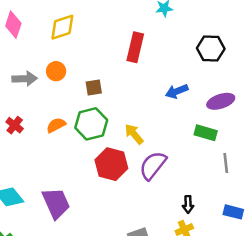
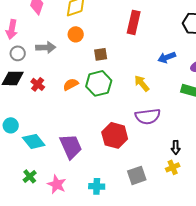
orange circle: (56, 71) -> (76, 34), moved
yellow arrow: (134, 134) -> (142, 83), moved
red hexagon: (111, 164) -> (115, 135), moved
purple semicircle: (153, 165) -> (148, 116), turned -135

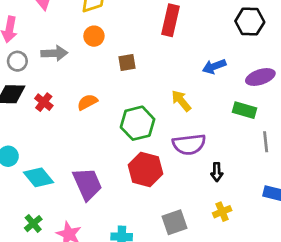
green hexagon: (99, 83) -> (138, 123), moved
black arrow: (176, 147) -> (217, 172), moved

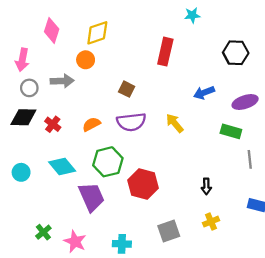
orange circle: (94, 36) -> (86, 60), moved
brown square: (127, 62) -> (127, 89), turned 35
green hexagon: (138, 123) -> (108, 162), moved
purple semicircle: (189, 144) -> (131, 122), moved
cyan diamond: (39, 177) -> (62, 166), moved

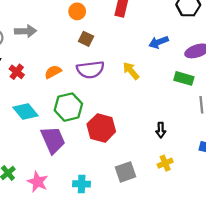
orange circle: (86, 60) -> (77, 11), moved

